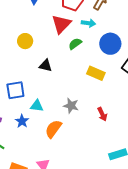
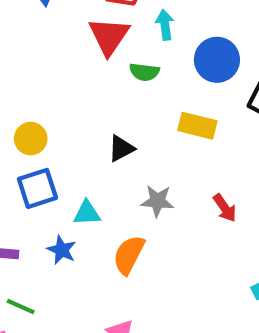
cyan arrow: (89, 23) -> (165, 25), turned -96
yellow circle: (25, 41) -> (31, 139), moved
green semicircle: (75, 44) -> (144, 72), turned -128
black triangle: (45, 66) -> (121, 148), moved, turned -32

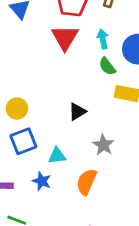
cyan arrow: (165, 25) -> (103, 39), moved
green semicircle: (144, 72) -> (107, 66), moved, turned 48
gray star: (157, 201) -> (103, 145), turned 30

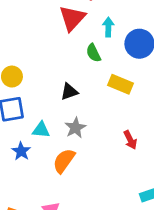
green semicircle: (107, 66) -> (93, 53), moved
gray star: (103, 145) -> (75, 128), moved

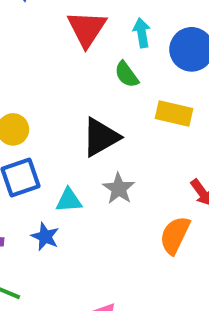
black triangle: (69, 92) -> (101, 137), size x1.5
orange semicircle: (64, 161) -> (175, 235), moved

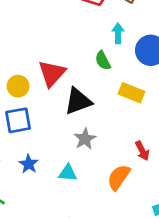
red triangle: (87, 29) -> (52, 73), moved
cyan triangle: (69, 200) -> (68, 173), moved

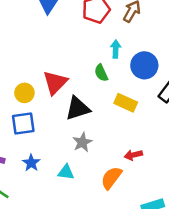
red arrow: (142, 151) -> (133, 155), turned 102

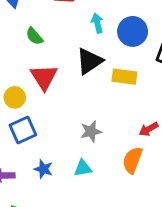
green semicircle: (101, 73) -> (34, 36), moved
black triangle: (78, 108) -> (89, 61), moved
gray star: (82, 142) -> (91, 132), turned 30

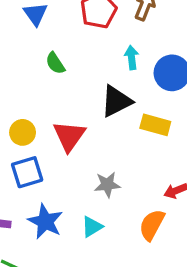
red triangle: (44, 77) -> (69, 136), moved
cyan triangle: (83, 168) -> (92, 227), turned -30
blue star: (43, 169) -> (45, 221), size x1.5

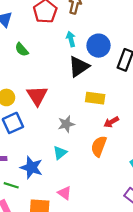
black triangle: (116, 101) -> (79, 67), moved
yellow rectangle: (155, 125) -> (95, 98), moved
blue star: (45, 221) -> (31, 167), moved

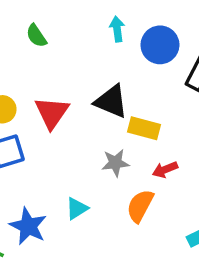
black triangle: (79, 67) -> (111, 101), moved, turned 50
gray star: (66, 124) -> (115, 163), moved

